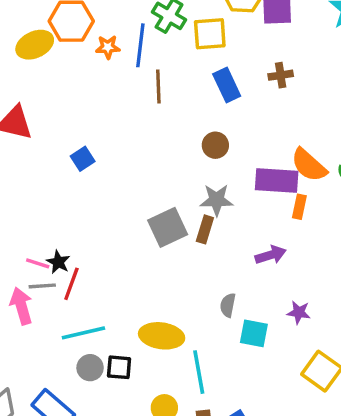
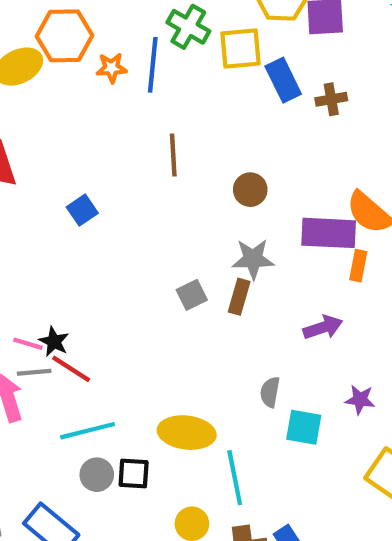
blue rectangle: (227, 85) -> (283, 80), moved
brown line: (158, 86) -> (173, 155), moved
gray square: (168, 227) -> (192, 295), size x0.6
red line: (71, 284) -> (71, 369), turned -76

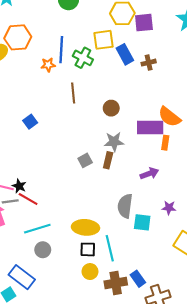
green cross: (188, 27) -> (83, 58), moved
orange star: (111, 68) -> (48, 65), moved
gray semicircle: (270, 392) -> (125, 206), size x1.6
black square: (134, 473) -> (88, 249), moved

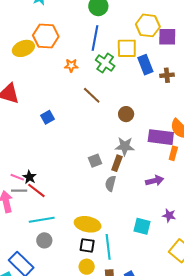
blue line: (61, 50) -> (95, 38), moved
brown line: (73, 93) -> (92, 95), turned -48
gray semicircle: (125, 206) -> (111, 183), moved, size x0.7

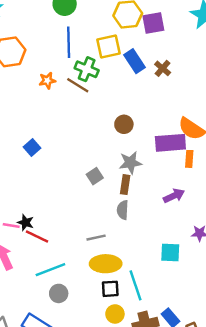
brown cross: (167, 75) -> (163, 68), turned -32
brown line: (92, 95) -> (78, 85), moved
gray square: (95, 161) -> (95, 176), moved
gray line: (19, 191) -> (96, 238), moved

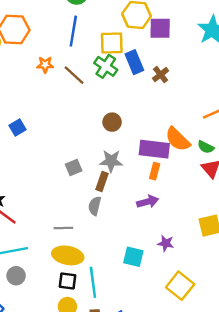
green cross: (87, 69) -> (106, 66), moved
orange rectangle: (189, 159) -> (155, 171), moved

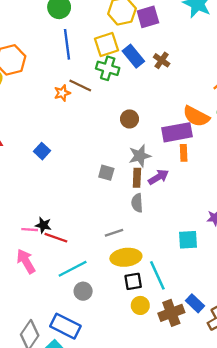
orange star: (45, 65) -> (62, 93), moved
gray square: (74, 167) -> (106, 173), turned -35
purple arrow: (148, 202) -> (158, 177), moved

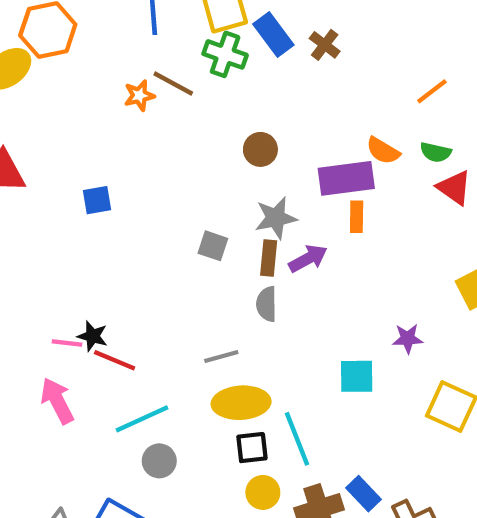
orange semicircle: (196, 116) -> (383, 151), size x0.7
blue square: (42, 151) -> (97, 200), turned 35

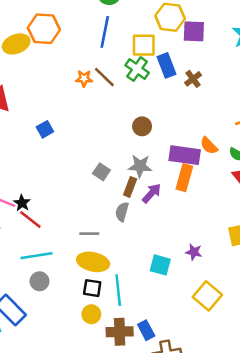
blue square: (97, 200) -> (45, 129), turned -35
orange rectangle: (357, 217) -> (184, 178), size x1.5
purple arrow: (308, 259) -> (152, 193), turned -35

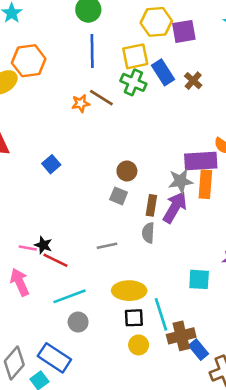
brown circle: (142, 126) -> (127, 171), moved
gray star: (140, 166) -> (181, 181), moved
purple arrow: (152, 193) -> (175, 207), size x1.4
gray line: (89, 234) -> (107, 246), moved
brown cross: (120, 332) -> (181, 336), moved

